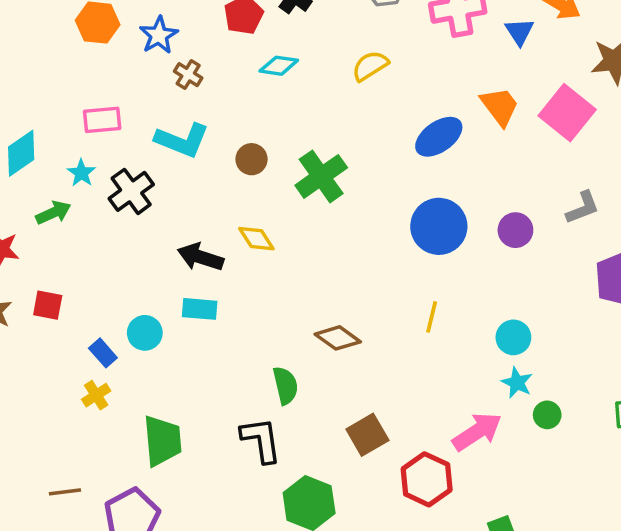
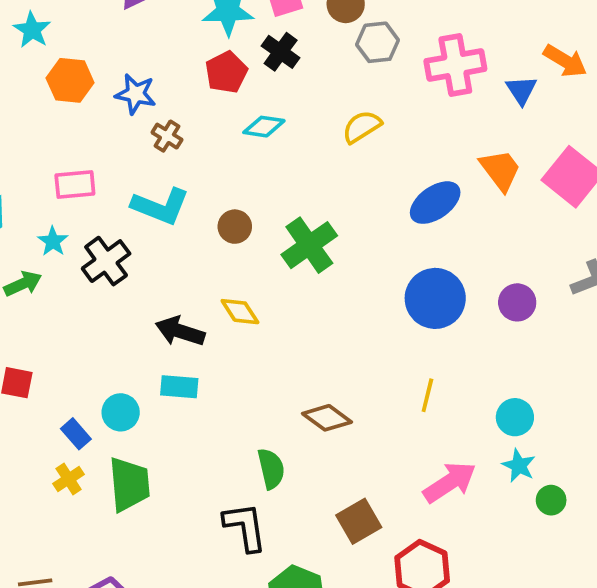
blue star: (159, 35) -> (136, 94), turned -30
pink arrow: (477, 432) -> (450, 482), moved
green trapezoid: (162, 441) -> (129, 484), moved

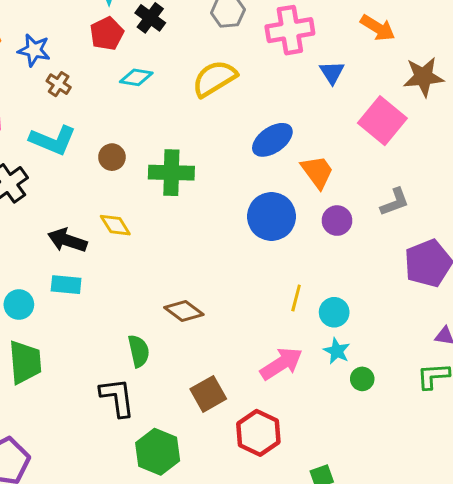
blue triangle: (521, 90) -> (332, 72), moved
yellow semicircle: (362, 127) -> (214, 78), size x1.4
orange trapezoid: (500, 170) -> (317, 172), moved
green cross: (309, 245) -> (171, 173), turned 36
yellow line: (427, 395) -> (296, 298), moved

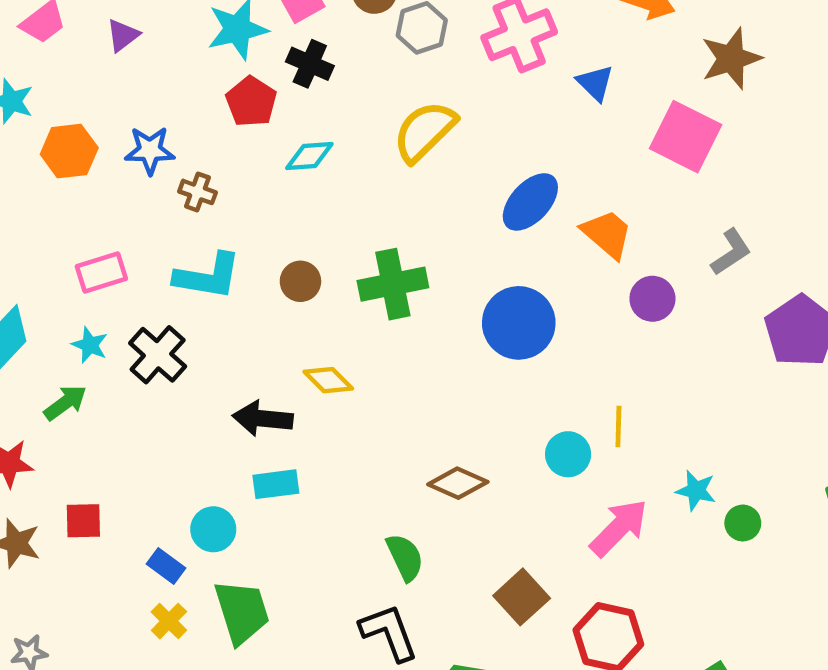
blue circle: (272, 216) -> (519, 323), moved
cyan circle: (334, 312) -> (568, 454), moved

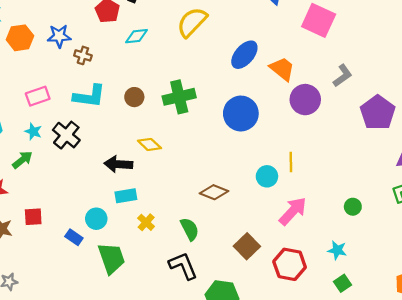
purple circle: (652, 299) -> (305, 100), size x1.4
cyan star: (696, 491) -> (337, 250), moved
yellow cross: (169, 621) -> (146, 222), moved

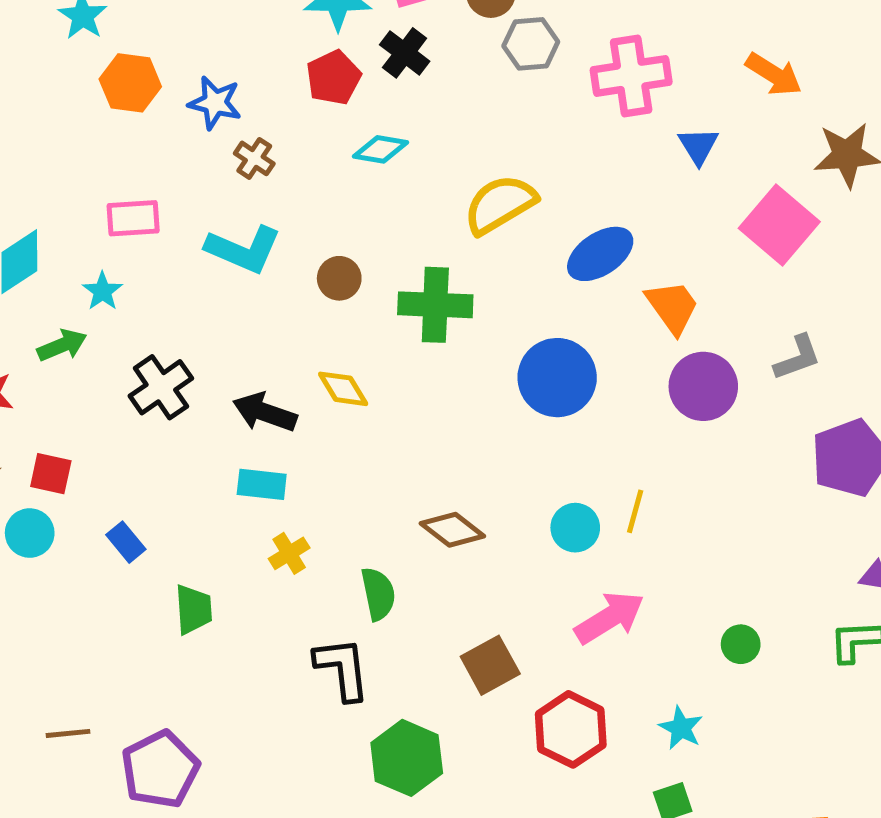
yellow semicircle: (192, 22) -> (500, 204), moved
black cross: (66, 135) -> (161, 387), moved
cyan circle: (96, 219) -> (30, 533), moved
green trapezoid: (111, 258) -> (193, 609), size x0.7

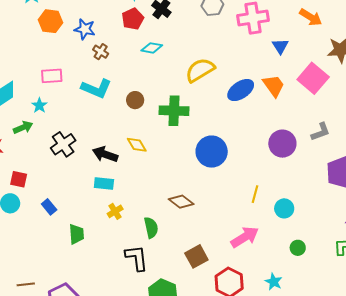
orange trapezoid: (672, 307) -> (274, 86), moved
blue circle: (557, 378) -> (212, 152), moved
cyan circle: (575, 528) -> (284, 208), moved

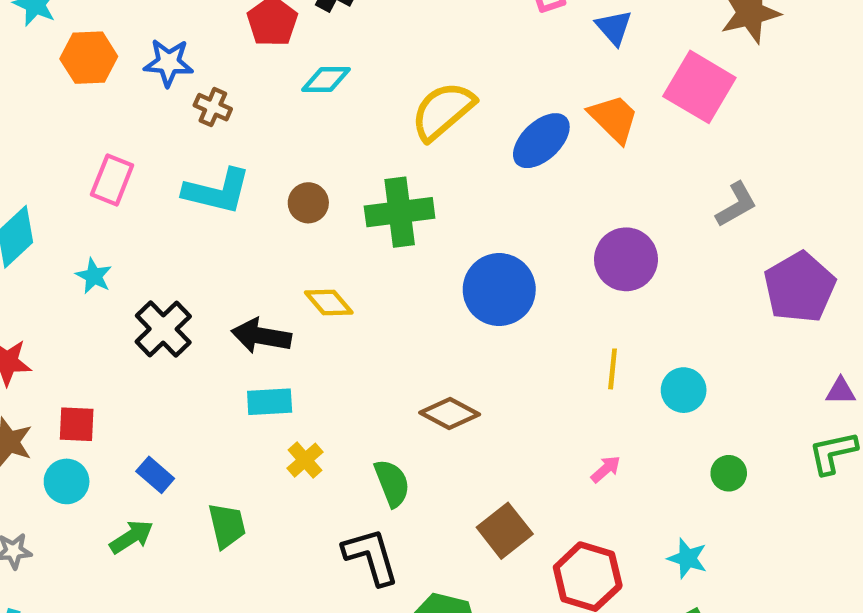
pink rectangle: (52, 76) -> (112, 180), turned -55
cyan star: (39, 105) -> (94, 276), moved
green arrow: (23, 127) -> (132, 537), moved
purple circle: (282, 144) -> (626, 259), moved
pink arrow: (245, 237) -> (606, 469), size x0.5

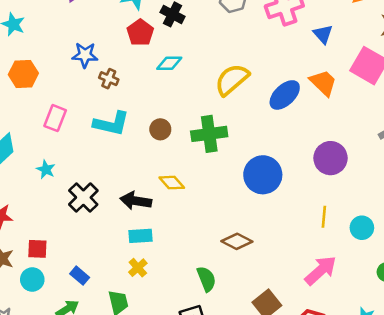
orange hexagon: (89, 58) -> (23, 74), moved
yellow cross: (305, 460) -> (138, 268), moved
pink arrow: (606, 469) -> (321, 270), size x2.0

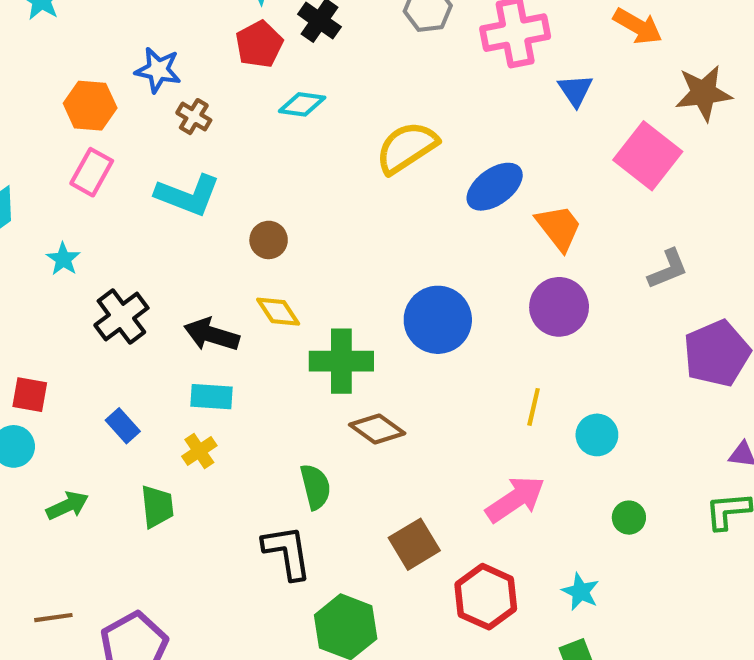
orange hexagon: (23, 74) -> (90, 106), moved
orange trapezoid: (323, 83) -> (559, 228), moved
brown circle: (160, 129) -> (269, 240), moved
green cross: (209, 134) -> (341, 361), moved
blue rectangle: (80, 276) -> (123, 426), moved

